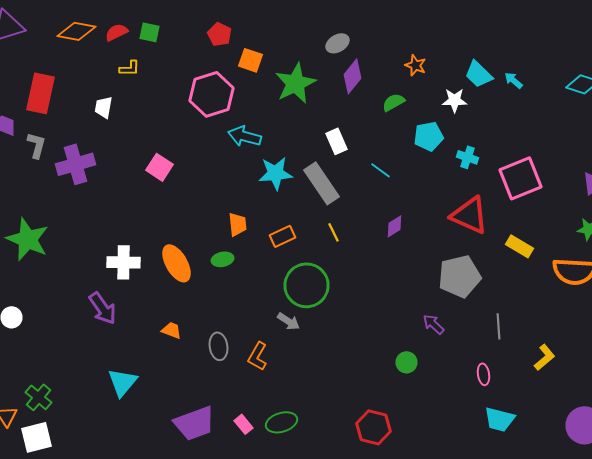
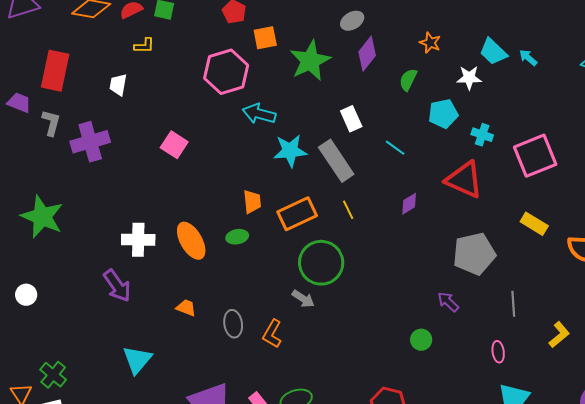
orange square: (250, 60) -> (265, 38), turned -30
green semicircle: (394, 102) -> (408, 80), turned -35
red triangle: (470, 215) -> (464, 180), moved
orange rectangle: (282, 236) -> (297, 214), size x1.5

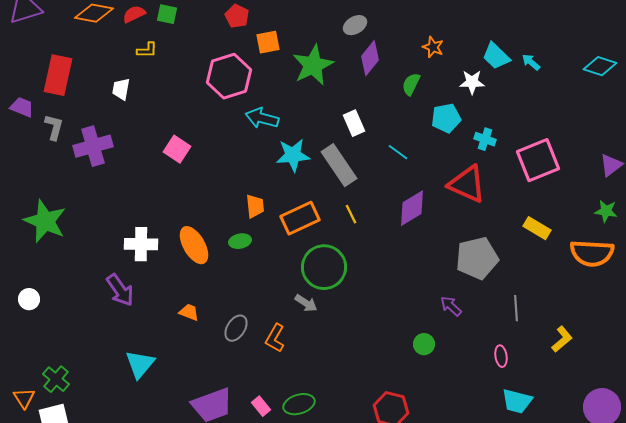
purple diamond: (409, 204) -> (412, 208), size x1.6
gray ellipse: (233, 324) -> (236, 328), turned 40

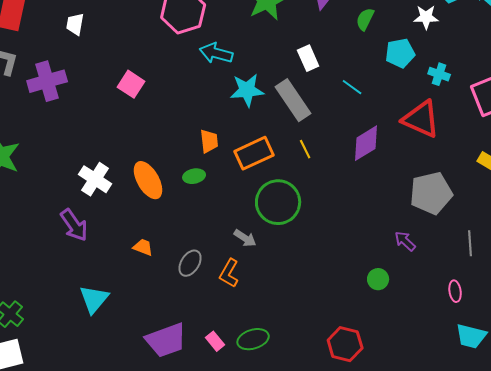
white cross: (141, 244) -> (95, 179), turned 32
gray arrow: (306, 303) -> (245, 238), moved

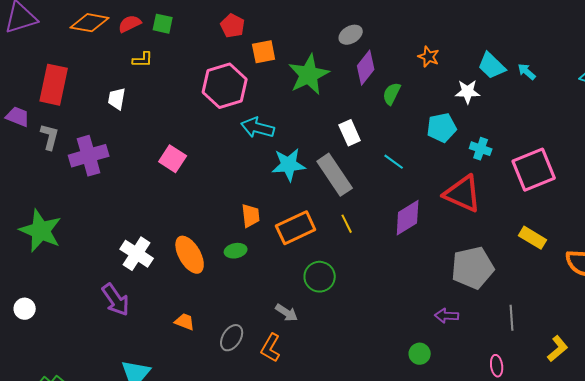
green semicircle: (365, 19) -> (392, 94), moved
green circle: (278, 202) -> (320, 277), size x0.7
purple arrow: (405, 241) -> (447, 316), turned -40

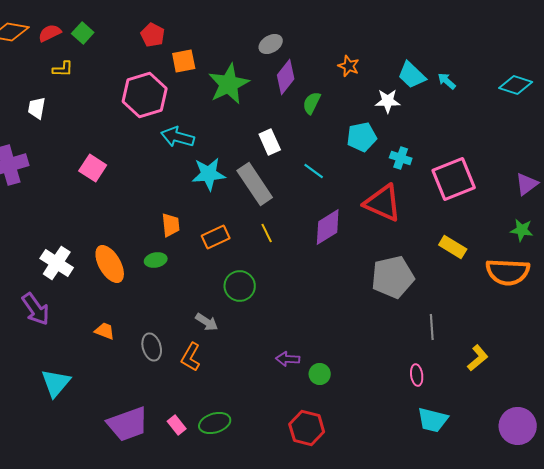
green square: (163, 24) -> (83, 33), turned 30
orange rectangle: (296, 228) -> (216, 237), size x0.7
purple arrow: (447, 316) -> (288, 359), moved
gray ellipse: (232, 338) -> (152, 347), turned -48
green circle: (420, 354) -> (320, 374), moved

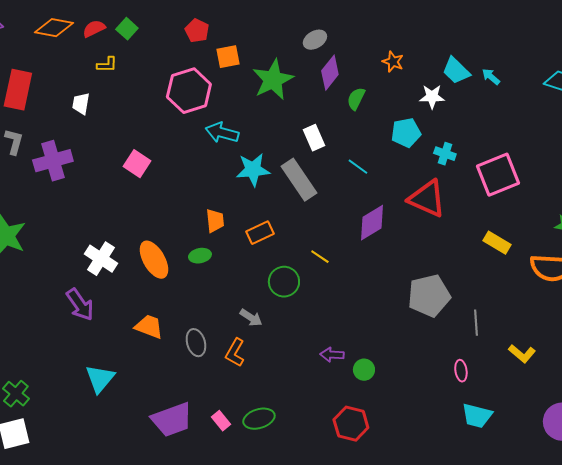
yellow line: (267, 233) -> (320, 257), moved, turned -30
gray pentagon: (393, 277) -> (429, 296), moved
orange trapezoid: (105, 331) -> (149, 327), size x1.4
yellow L-shape: (478, 358) -> (522, 354), turned 80

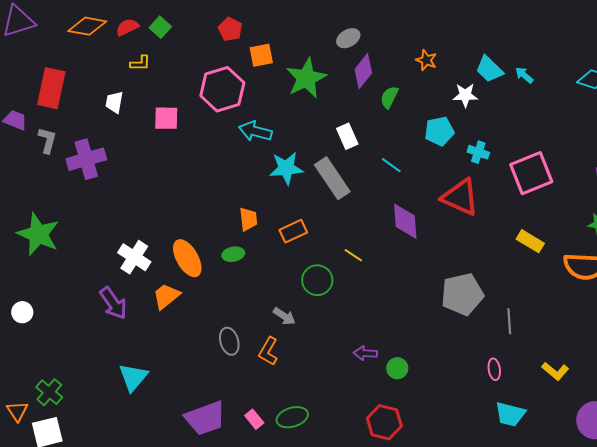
pink square: (137, 164) -> (166, 118), moved, turned -32
purple diamond: (372, 223) -> (405, 221), turned -63
orange trapezoid: (149, 327) -> (166, 296), moved, turned -60
yellow L-shape: (522, 354) -> (555, 371), moved

